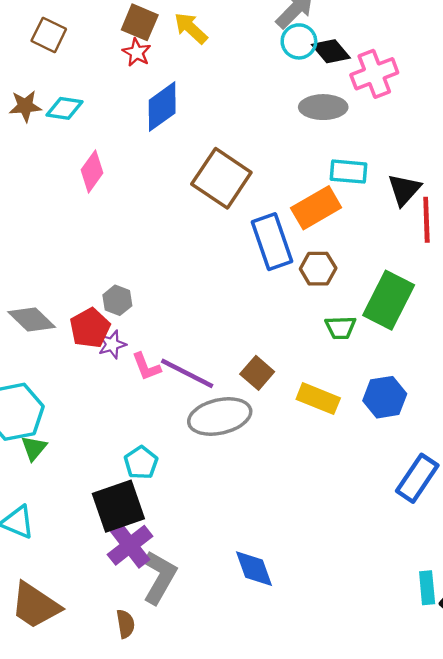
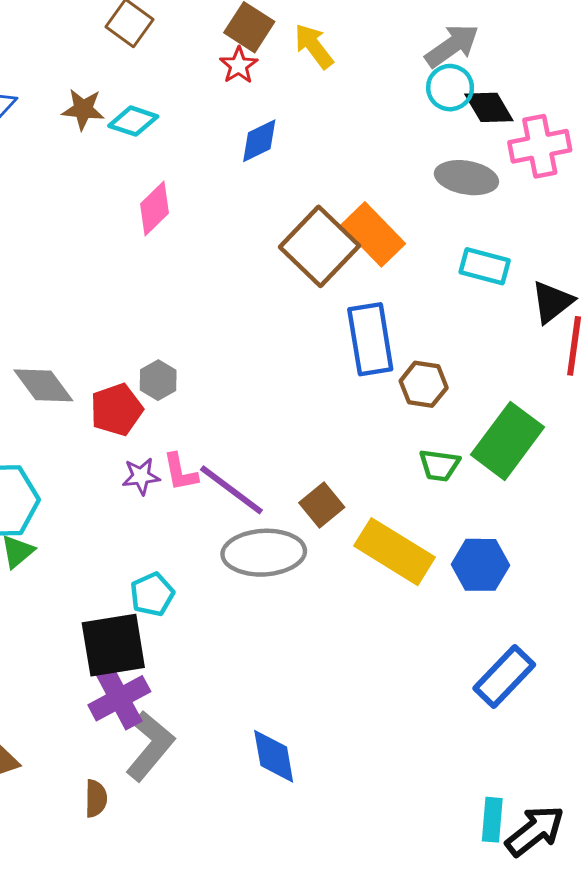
blue diamond: (162, 107) -> (259, 141), size x0.7
orange rectangle: (316, 208) -> (373, 234), moved, turned 66
purple star: (112, 344) -> (141, 476), moved
yellow rectangle: (318, 399) -> (395, 552), size x1.4

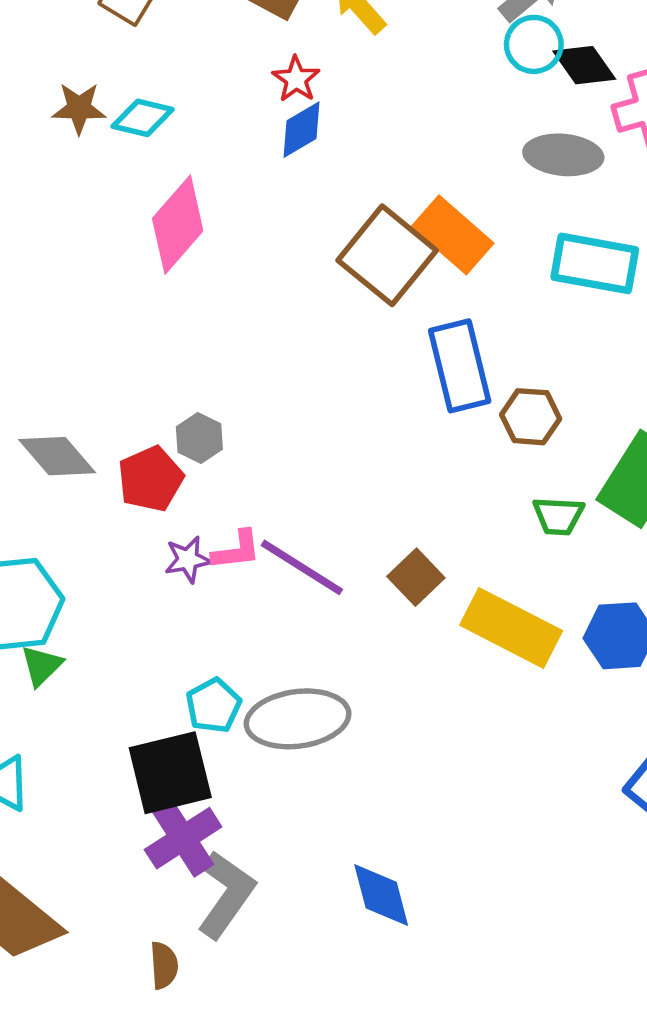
red star: (239, 65) -> (296, 79), moved
pink diamond: (154, 208) -> (178, 225), size x1.4
cyan rectangle: (485, 266) -> (595, 263), size x1.4
pink L-shape: (180, 472) -> (236, 550), turned -81
gray ellipse: (264, 553) -> (298, 719), moved

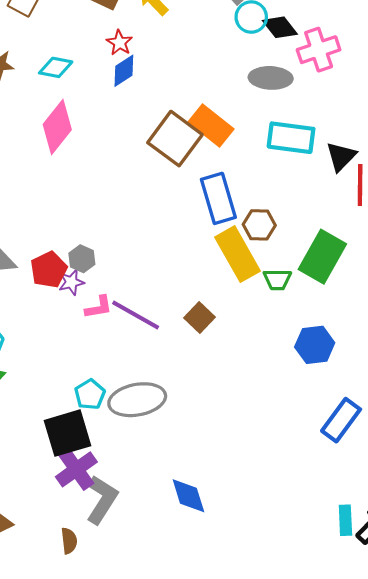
cyan diamond: (143, 118) -> (56, 67), moved
gray hexagon: (199, 438) -> (82, 259), moved
purple star: (188, 559) -> (71, 282), moved
yellow rectangle: (511, 628) -> (238, 254), moved, turned 36

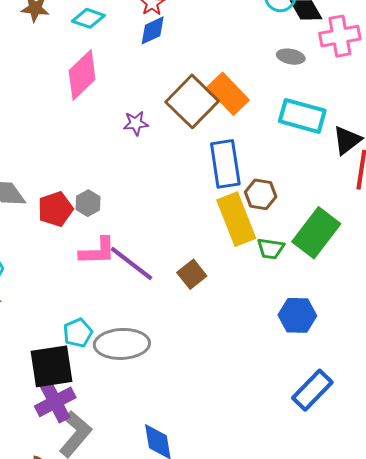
gray ellipse: (271, 78) -> (291, 57), size x0.7
purple star: (71, 282) -> (136, 123), moved
pink L-shape: (99, 307) -> (98, 251), size x1.4

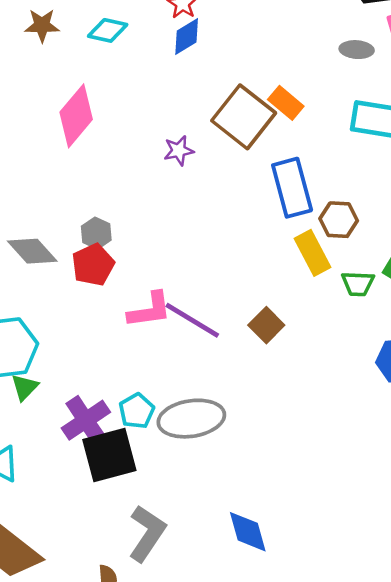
pink diamond: (82, 75) -> (76, 116), moved
orange rectangle: (228, 94) -> (286, 103), size x0.7
gray hexagon: (88, 203) -> (96, 233), moved
yellow rectangle: (236, 219) -> (312, 253), size x0.7
purple cross: (55, 402) -> (86, 420), moved

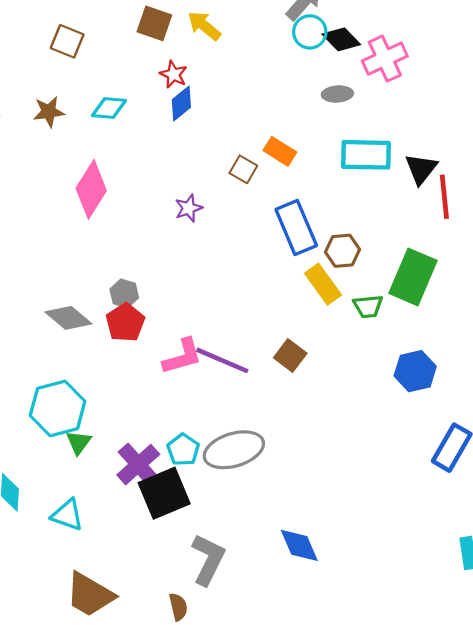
brown square: (244, 117) -> (243, 169), size x0.5

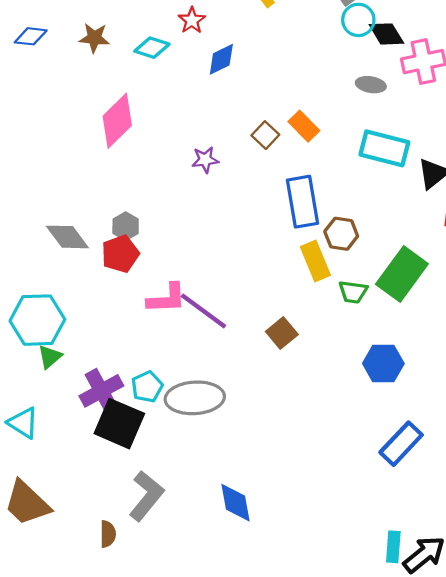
red star: (173, 74) -> (192, 20), moved
brown square: (290, 356) -> (282, 333), moved
black square: (164, 493) -> (119, 424), turned 33

